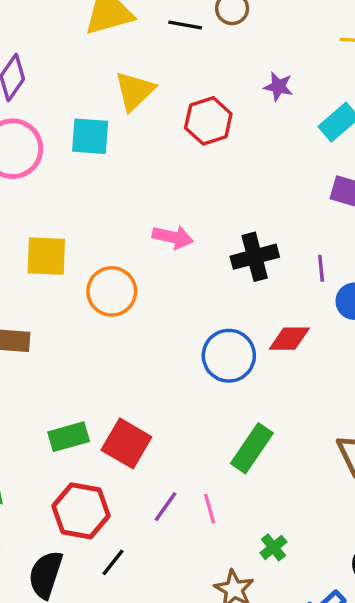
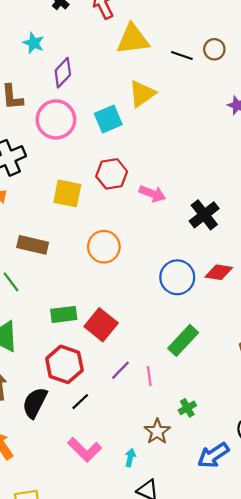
red hexagon: (208, 121) -> (112, 174), moved
cyan square: (90, 136) -> (108, 119), turned -36
black cross: (255, 257) -> (204, 215), turned -32
orange circle: (112, 291) -> (104, 247), moved

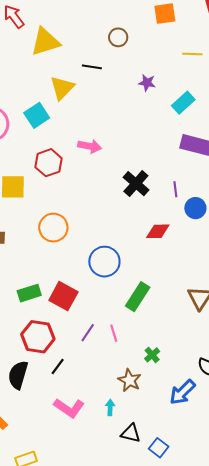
black line: (182, 55) -> (92, 67), moved
pink arrow: (152, 194) -> (90, 146), moved
blue circle: (177, 277) -> (104, 262), moved

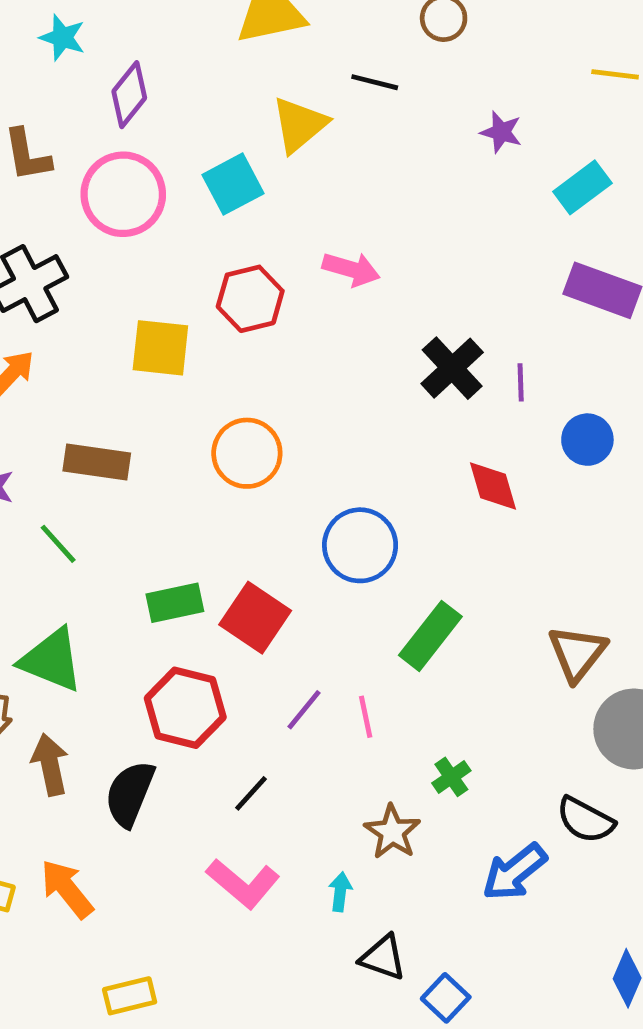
purple line: (175, 189) -> (521, 382), moved
red diamond: (158, 231) -> (493, 486), turned 70
black line: (58, 367) -> (251, 793), moved

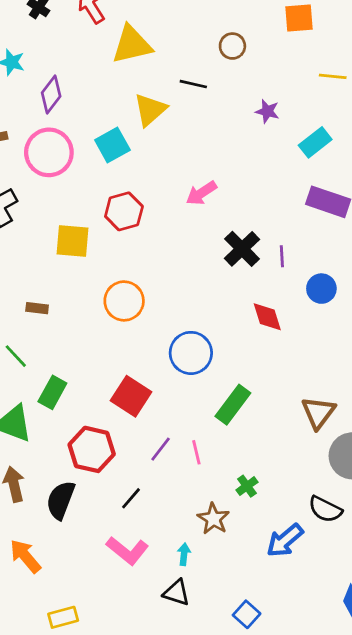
pink arrow: (351, 269) -> (201, 193), moved, turned 132
brown rectangle: (97, 462) -> (37, 308), size x0.6
green rectangle: (175, 603) -> (52, 392), moved, turned -48
black triangle: (383, 958) -> (177, 593), moved

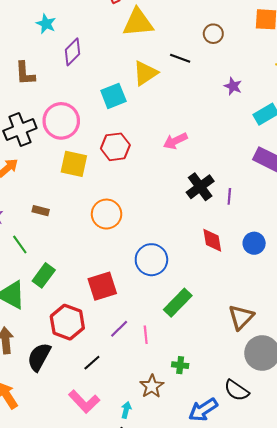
pink circle: (49, 152) -> (61, 121), moved
blue circle: (321, 289) -> (254, 243), moved
red square: (131, 396) -> (102, 286), turned 32
green cross: (247, 486) -> (180, 365), turned 35

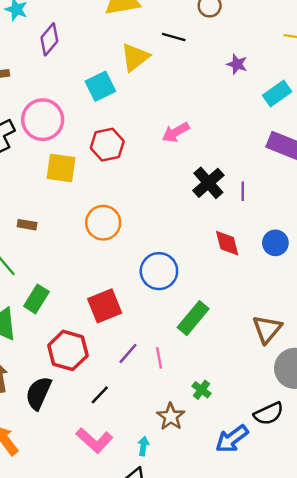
green cross: (180, 365) -> (201, 390), turned 35
black semicircle: (237, 390) -> (269, 414), turned -55

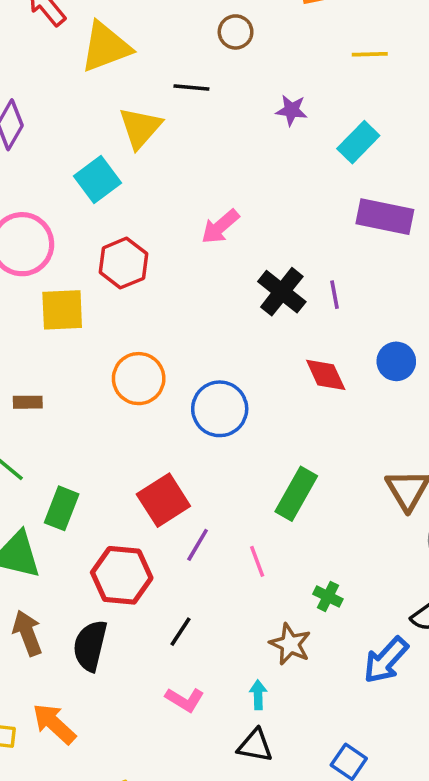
blue circle: (159, 271) -> (220, 409), moved
purple line: (128, 353) -> (198, 545), moved
pink L-shape: (94, 440) -> (185, 700), size x0.7

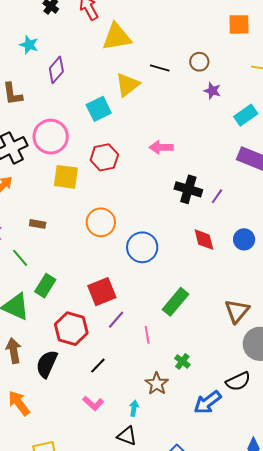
brown circle: (236, 32) -> (199, 62), moved
pink arrow: (220, 227) -> (161, 147), turned 30
black cross: (282, 292) -> (188, 189), turned -32
purple line: (334, 295) -> (217, 196), turned 35

